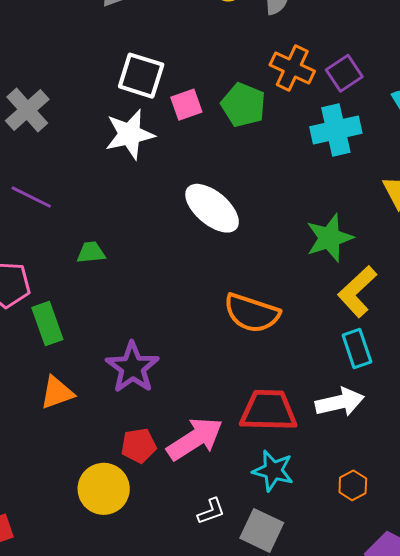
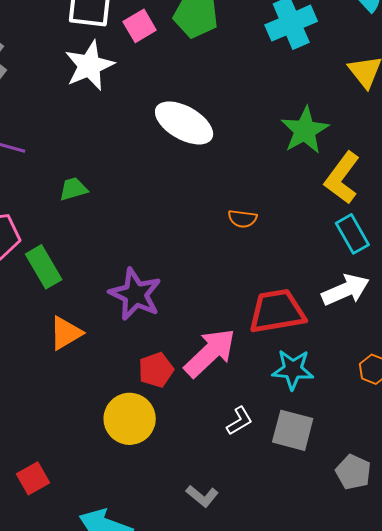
orange semicircle: (252, 313) -> (242, 219), size x0.5

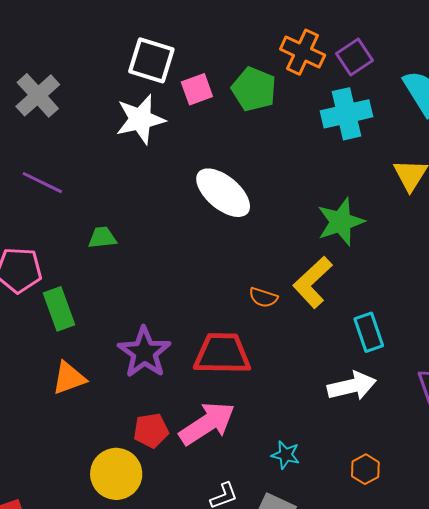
yellow L-shape: (342, 178) -> (313, 282), moved
red trapezoid: (277, 311) -> (222, 354), moved
cyan star: (293, 370) -> (286, 455), size x0.7

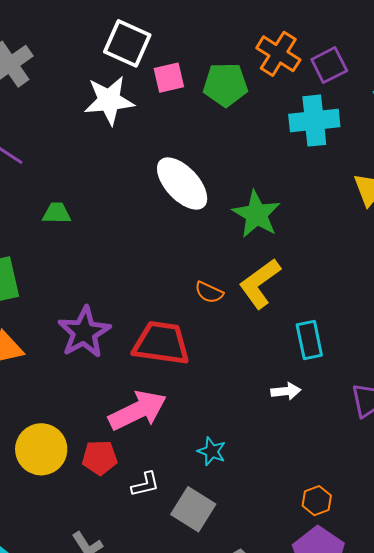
green pentagon: (254, 89) -> (225, 85), turned -30
green star: (341, 222) -> (256, 214), moved, turned -30
white arrow: (352, 386) -> (286, 391), size x0.6
red pentagon: (151, 430) -> (100, 458), moved
orange hexagon: (365, 469) -> (317, 501), moved

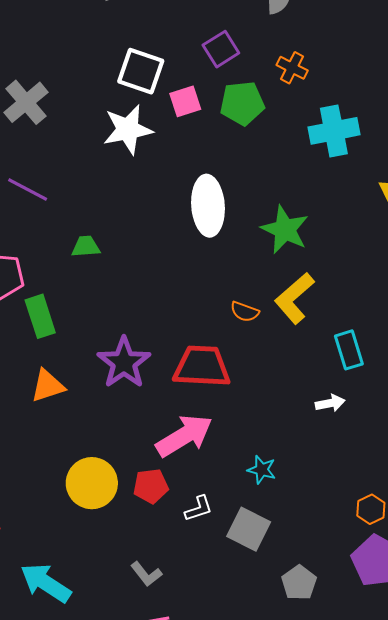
orange cross: (278, 54) -> (292, 68), size x0.7
purple square: (329, 65) -> (221, 49), moved
white ellipse: (182, 184) -> (208, 206), turned 44

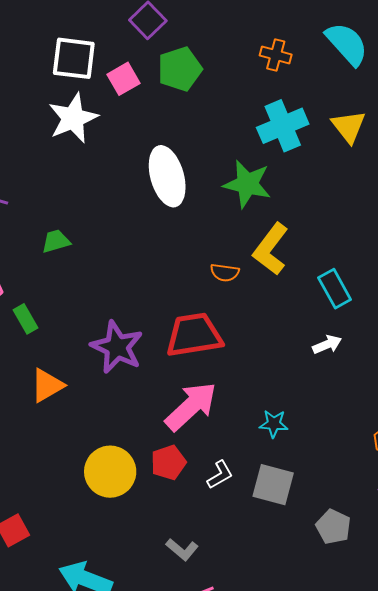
orange cross: (292, 68) -> (276, 55), moved
cyan cross: (334, 131) -> (283, 126), moved
green rectangle: (40, 316) -> (25, 319), size x0.7

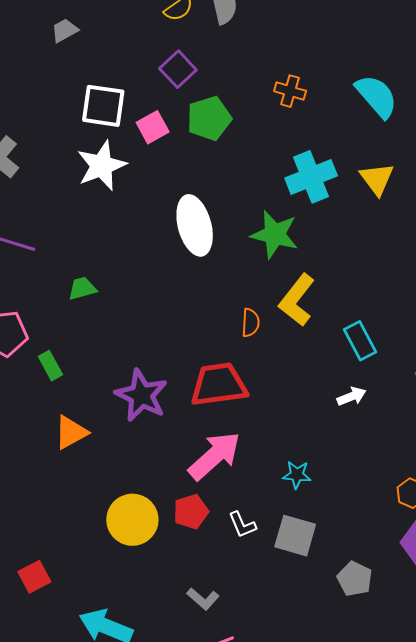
orange cross: (276, 55) -> (290, 91), moved
orange semicircle: (225, 272) -> (250, 323), turned -96
white L-shape: (220, 475) -> (242, 525), turned 96

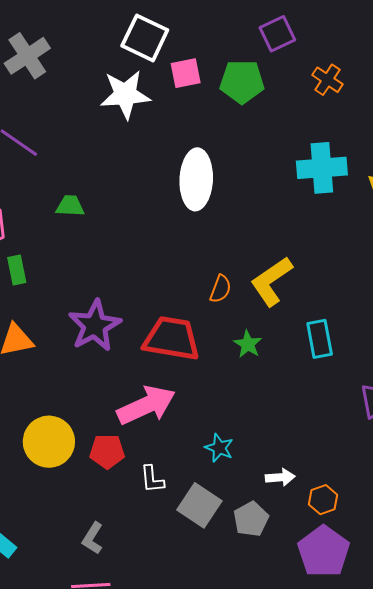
purple square: (178, 69) -> (277, 34), moved
green star: (275, 234) -> (248, 344), moved, size x0.6
white arrow: (352, 396) -> (280, 477), moved
gray pentagon: (355, 579) -> (251, 519), moved
gray L-shape: (203, 599) -> (93, 538), turned 64

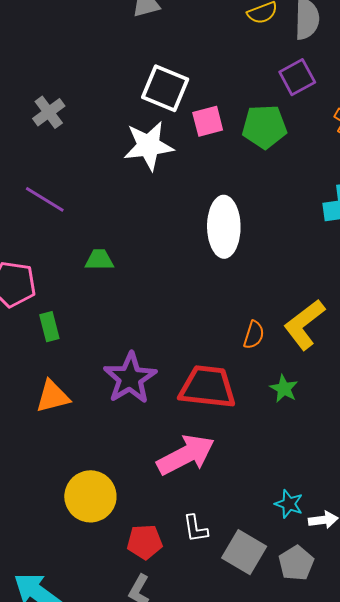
gray cross: (27, 56) -> (49, 112), size x0.7
cyan star: (219, 448) -> (289, 504), moved
red pentagon: (107, 451) -> (145, 542), moved

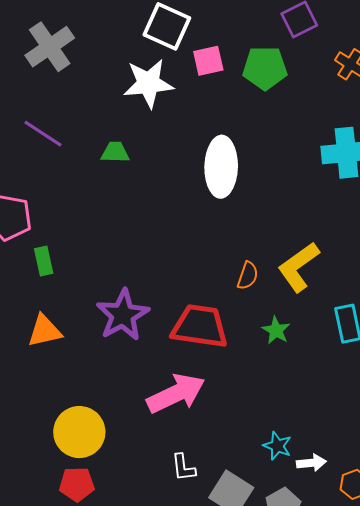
gray cross: (49, 112) -> (50, 47), size x1.5
green trapezoid: (99, 260) -> (115, 152), moved
red pentagon: (145, 542) -> (77, 484), moved

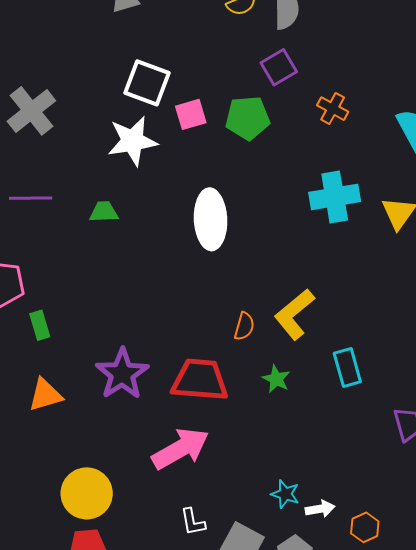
purple line: (43, 134) -> (31, 198), turned -30

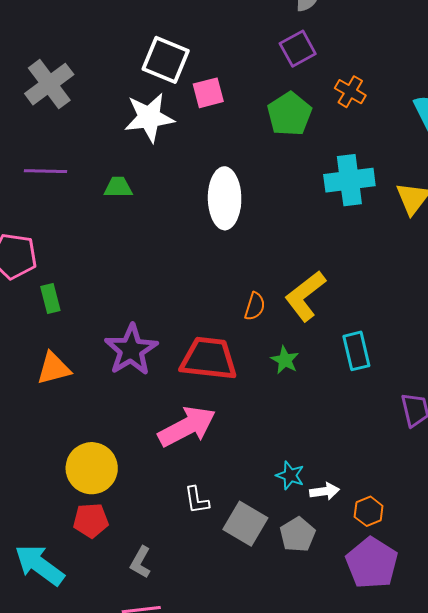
green pentagon: (248, 118) -> (289, 114), moved, turned -30

